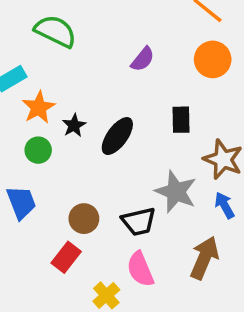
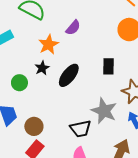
purple semicircle: (143, 59) -> (73, 28), moved
orange star: (39, 107) -> (48, 45), moved
brown circle: (84, 219) -> (34, 126), moved

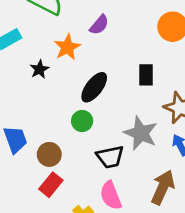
black star: (42, 68) -> (39, 69), moved
green circle: (19, 83) -> (82, 121), moved

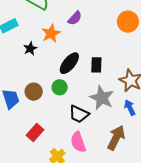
black rectangle: (146, 75) -> (96, 65), moved
brown circle: (49, 154) -> (34, 92), moved
black trapezoid: (110, 157) -> (79, 114), turned 35

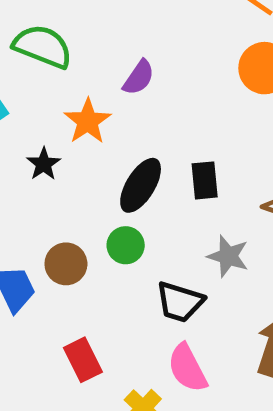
gray star: (102, 98) -> (228, 256), size x0.7
red rectangle: (35, 133) -> (83, 360), turned -60

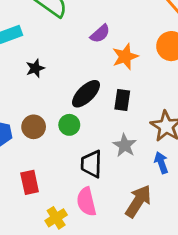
orange star: (88, 121) -> (125, 57), moved
black trapezoid: (180, 302) -> (91, 164), turned 60

